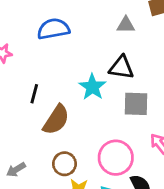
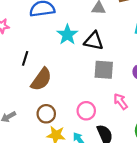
cyan star: (92, 87) -> (67, 35), moved
pink circle: (116, 158) -> (86, 111), size x0.7

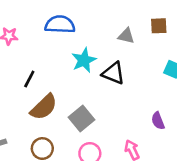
gray square: (104, 70) -> (81, 119), moved, turned 36

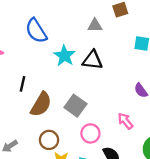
blue semicircle: (60, 24) -> (36, 31), turned -110

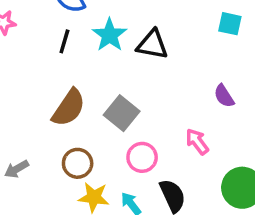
black line: (22, 84) -> (64, 41), moved

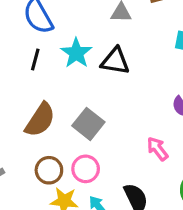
pink circle: (142, 157) -> (86, 169), moved

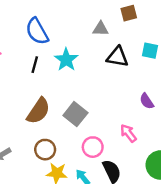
black triangle: (115, 61) -> (117, 57), moved
pink circle: (86, 169) -> (93, 147), moved

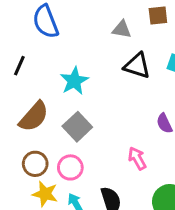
cyan star: (66, 60) -> (74, 81), moved
black line: (35, 65) -> (19, 66), moved
pink circle: (93, 147) -> (70, 167), moved

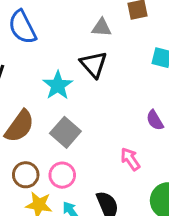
black triangle: (137, 66) -> (94, 64), moved, turned 36

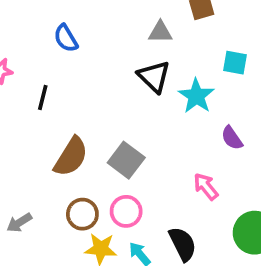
blue semicircle: (22, 27) -> (66, 38), size x0.7
cyan star: (58, 85) -> (196, 96), moved

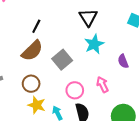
cyan star: (196, 96) -> (94, 44), moved
black line: (43, 97) -> (36, 26), moved
pink circle: (126, 211) -> (75, 90), moved

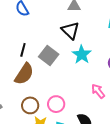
gray square: (62, 60) -> (49, 56), moved
pink circle: (75, 90) -> (56, 104), moved

